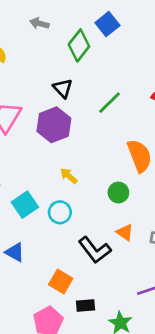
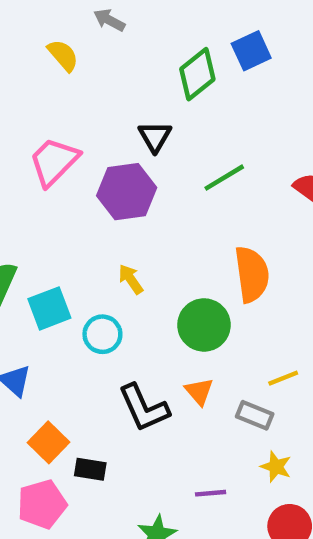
gray arrow: (39, 23) -> (109, 20), moved
green circle: (118, 193) -> (204, 325), size x1.5
orange square: (61, 282) -> (48, 442), moved
black rectangle: (86, 305) -> (90, 469), moved

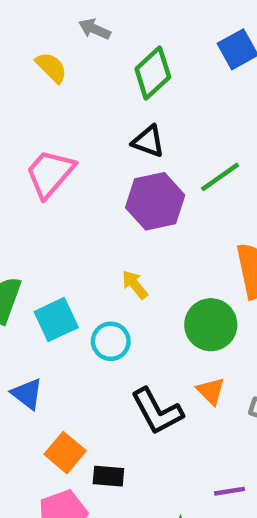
green diamond: (197, 74) -> (153, 73), moved
black triangle: (155, 137) -> (148, 141), turned -36
purple hexagon: (127, 192) -> (155, 201), moved

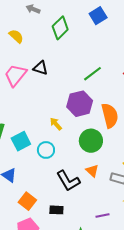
yellow semicircle: (51, 67) -> (16, 36), moved
black triangle: (148, 141) -> (40, 68), moved
purple hexagon: (155, 201) -> (80, 104), moved
black rectangle: (108, 476) -> (56, 210), moved

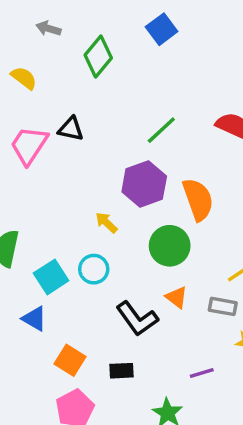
cyan square: (21, 141) -> (51, 277), moved

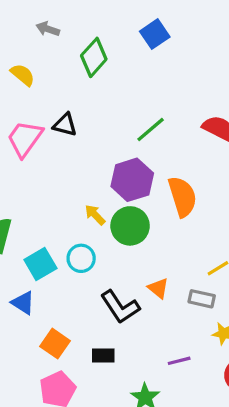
green circle: (170, 246) -> (130, 226), moved

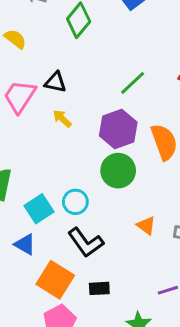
yellow arrow: (95, 215) -> (62, 119), moved
black L-shape: (120, 307) -> (86, 242), moved
orange square: (55, 344) -> (55, 280), size x1.4

